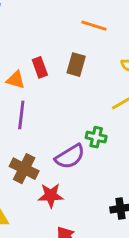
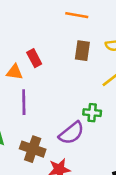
brown rectangle: (76, 65) -> (82, 51), moved

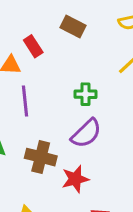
brown rectangle: (82, 51) -> (73, 27), moved, turned -66
green cross: (92, 113) -> (86, 94), moved

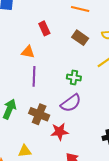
brown rectangle: (73, 27) -> (80, 38), moved
red rectangle: (33, 46) -> (44, 28), moved

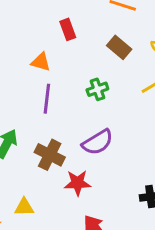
green cross: (74, 78) -> (97, 89), moved, turned -32

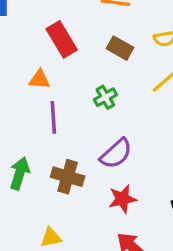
red rectangle: (68, 29) -> (62, 39), size x1.5
red star: (78, 183) -> (122, 199), moved

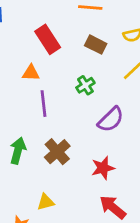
purple semicircle: (116, 154) -> (111, 119), moved
brown cross: (68, 177) -> (57, 152), turned 35

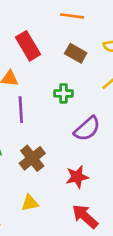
green cross: (85, 85) -> (64, 93), turned 30
yellow triangle: (46, 202) -> (30, 203), moved

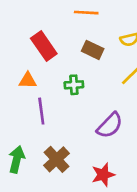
green cross: (64, 93) -> (74, 85), moved

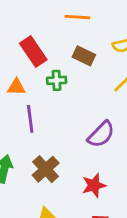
green cross: (74, 85) -> (57, 80), moved

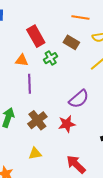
orange line: (77, 17) -> (80, 18), moved
green cross: (57, 80) -> (51, 58), turned -32
red star: (94, 185) -> (67, 124), moved

